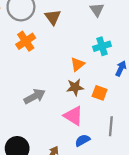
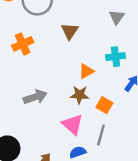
brown triangle: (53, 17) -> (70, 31), moved
orange cross: (26, 41) -> (23, 44), moved
gray line: (111, 126) -> (101, 135), moved

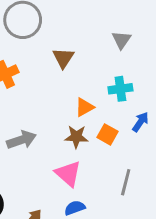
orange square: (104, 105) -> (108, 134), moved
gray line: (101, 135) -> (126, 182), moved

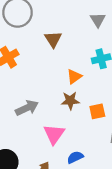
orange square: (108, 134) -> (97, 111), moved, turned -35
pink triangle: (68, 174) -> (54, 134), moved, turned 30

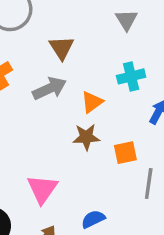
gray arrow: (27, 108) -> (49, 88), moved
pink triangle: (54, 134) -> (42, 189), moved

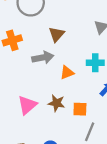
brown star: (86, 137) -> (57, 103), moved
pink triangle: (42, 189) -> (27, 105), moved

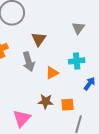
gray arrow: (43, 58) -> (29, 62), turned 90
pink triangle: (27, 105) -> (22, 118), moved

